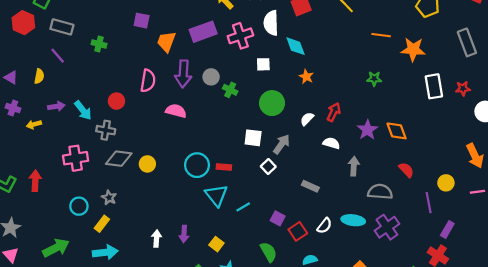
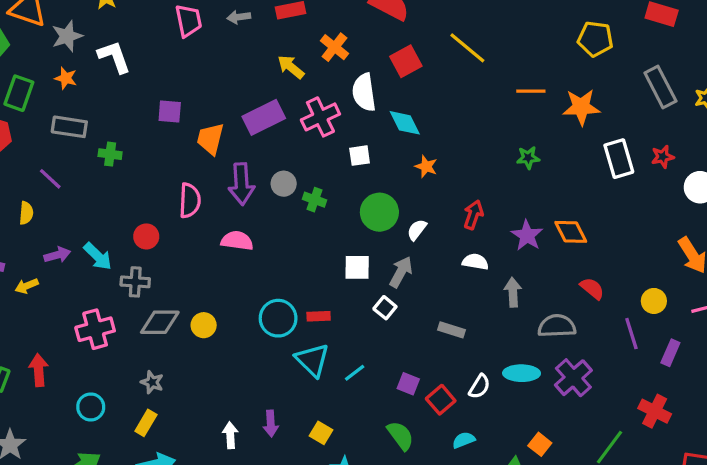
gray rectangle: (62, 27) -> (69, 127), moved
white semicircle: (307, 119) -> (417, 230), moved
cyan circle: (79, 206) -> (91, 407), moved
purple rectangle: (447, 230) -> (670, 353), moved

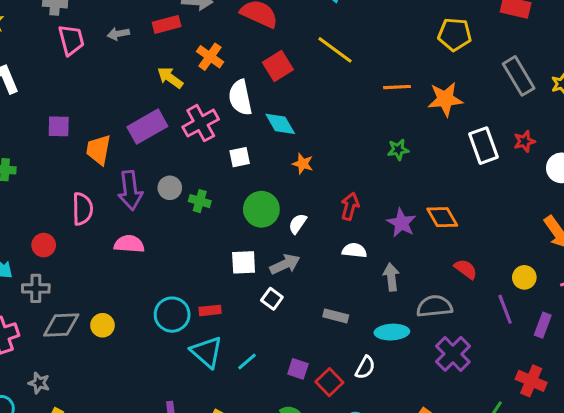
gray arrow: (401, 272) -> (285, 264), turned 40
cyan ellipse: (522, 373) -> (392, 332), moved
gray star: (152, 382) -> (39, 383), moved

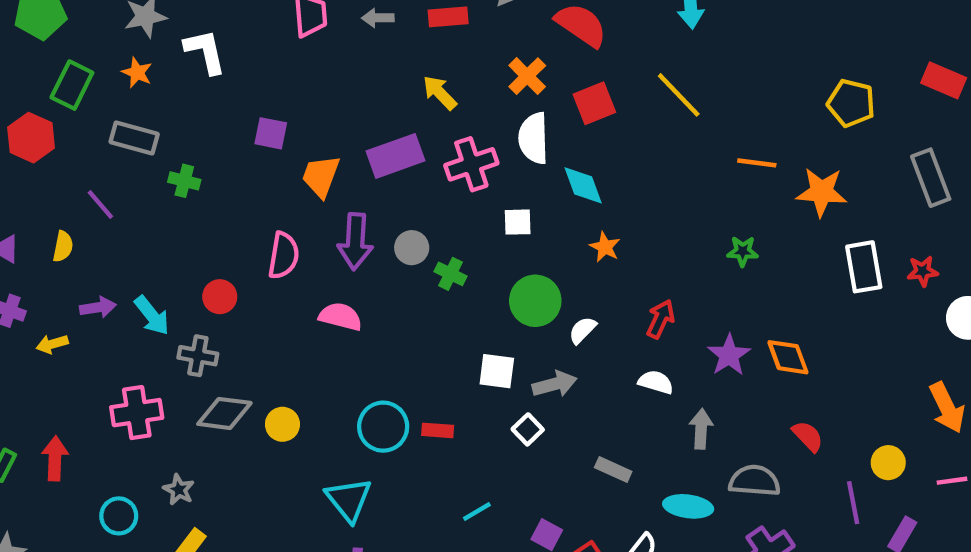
orange cross: (210, 57) -> (527, 76), moved
cyan triangle: (207, 352) -> (349, 500), moved

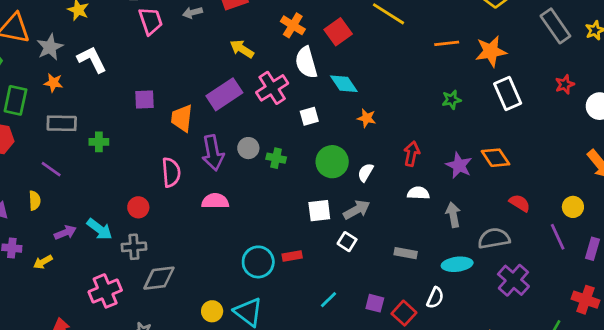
white rectangle: (864, 267) -> (508, 94), moved
yellow circle: (282, 424) -> (212, 311), moved

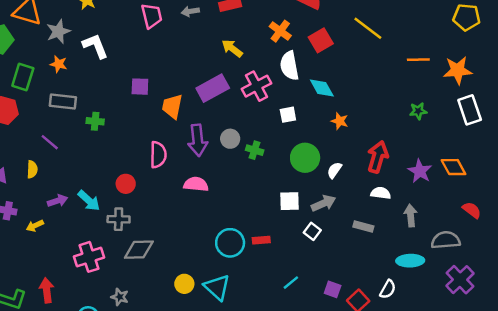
red arrow: (412, 154) -> (378, 157), size x1.4
gray rectangle: (406, 253) -> (363, 226), moved

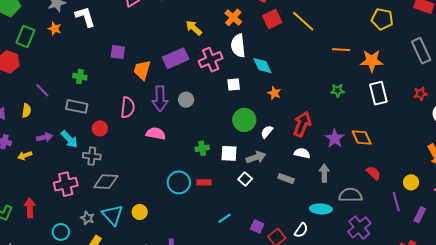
red square: (321, 40) -> (272, 19), moved
gray rectangle: (63, 101) -> (77, 106), moved
green cross: (255, 150) -> (202, 148), moved, turned -32
cyan triangle: (217, 287) -> (113, 215), moved

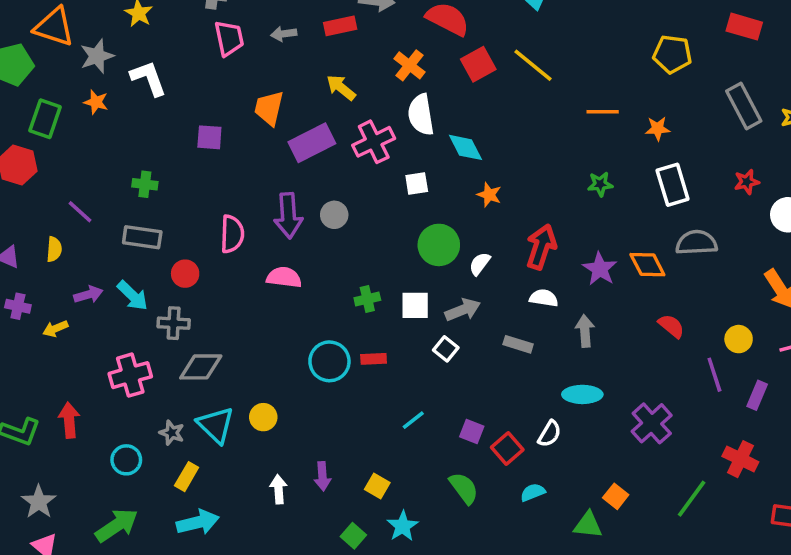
orange star: (372, 61) -> (658, 129), size x0.6
orange trapezoid: (142, 70) -> (269, 108), moved
gray semicircle: (350, 195) -> (696, 243), moved

